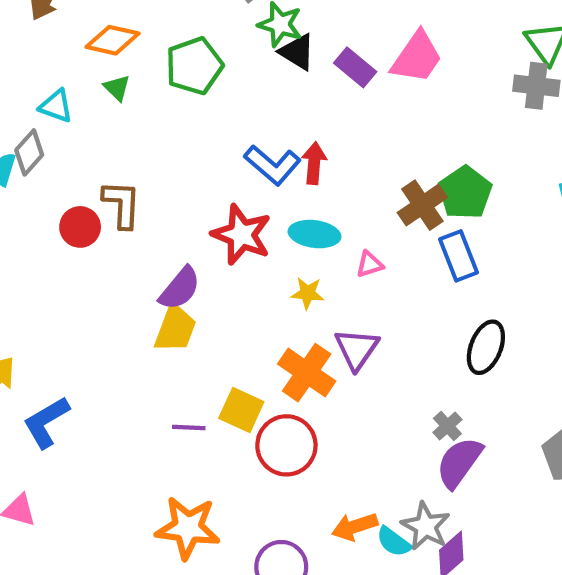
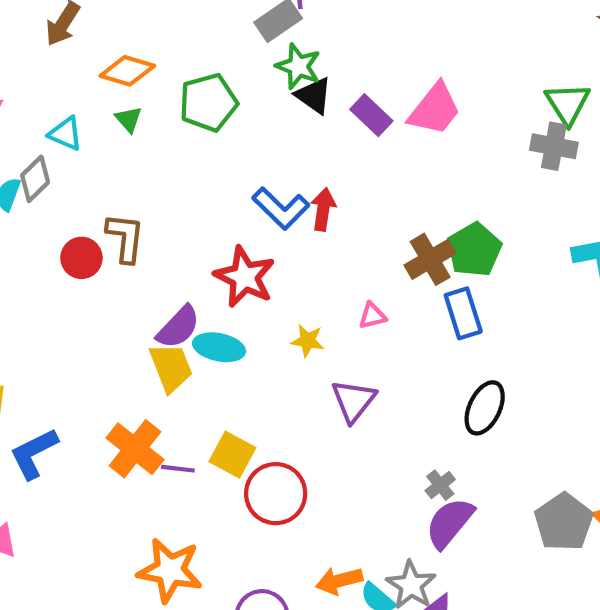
cyan ellipse: (314, 234) -> (219, 347), moved
yellow trapezoid: (175, 329) -> (171, 368), turned -46
orange cross: (307, 373) -> (135, 449), moved

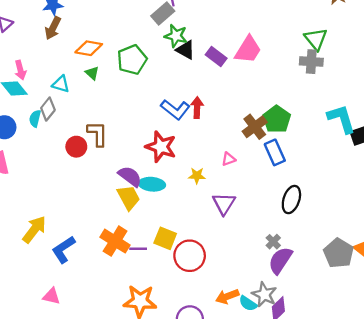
purple semicircle: (178, 327) -> (130, 176), turned -90

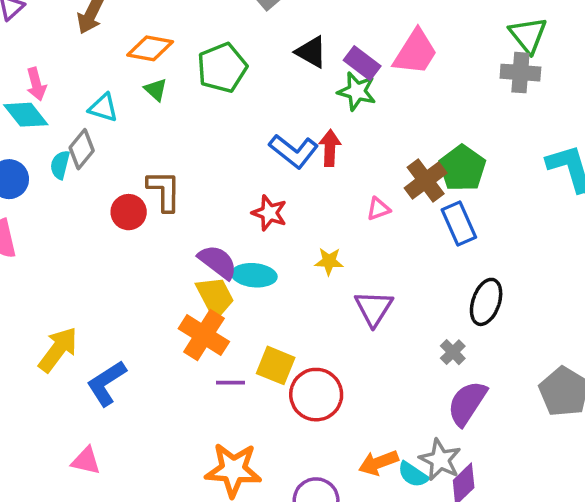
green star: (176, 36) -> (357, 91), moved
red star: (161, 147) -> (269, 213), size x0.7
pink triangle: (229, 159) -> (378, 209), moved
orange cross: (115, 241) -> (204, 335), moved
gray cross: (273, 242) -> (453, 352), moved

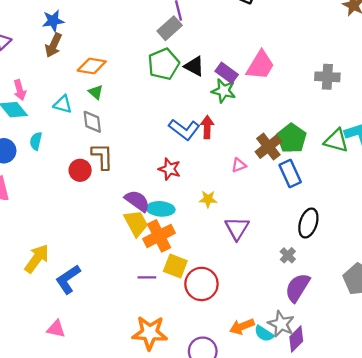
green triangle: (528, 35) -> (336, 141), moved, turned -35
green pentagon: (222, 68) -> (164, 64), moved
gray diamond: (82, 149) -> (92, 122), moved, turned -45
orange cross: (204, 335) -> (159, 236), moved, turned 32

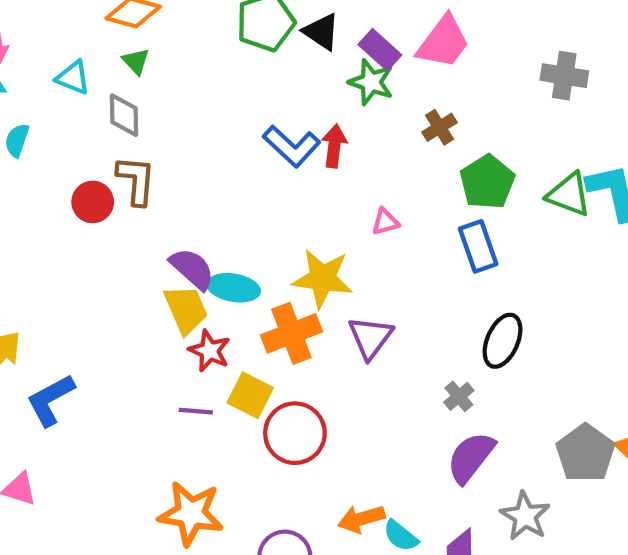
brown cross: (268, 147) -> (440, 127), moved, size x0.7
red star: (170, 169) -> (209, 351), moved
yellow star: (208, 199) -> (322, 278), size x1.8
orange cross: (159, 236) -> (291, 333), moved
gray star: (281, 324) -> (525, 516), moved

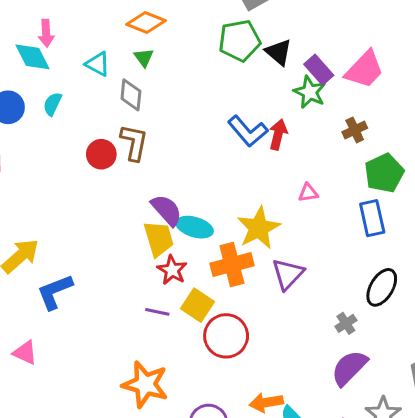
yellow star: (322, 278) -> (259, 228), turned 30

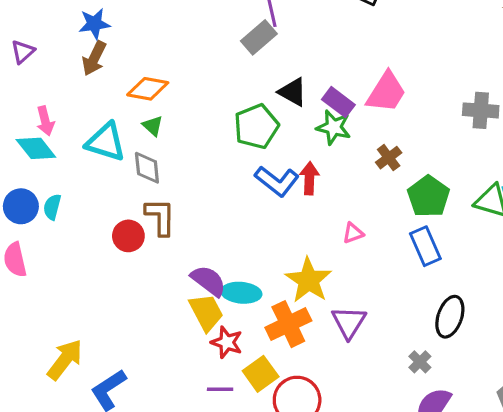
green pentagon: (240, 41) -> (256, 126), moved
cyan triangle: (98, 64) -> (106, 142), size x1.5
cyan semicircle: (52, 104) -> (52, 207), moved
yellow square: (197, 305) -> (261, 374), turned 32

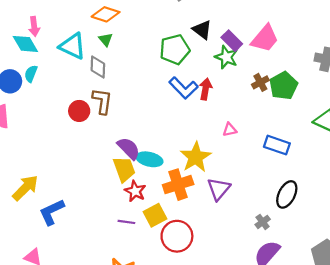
green pentagon: (428, 196) -> (283, 86), moved
cyan semicircle: (52, 207) -> (31, 74), moved
blue rectangle: (425, 246) -> (277, 145), turned -55

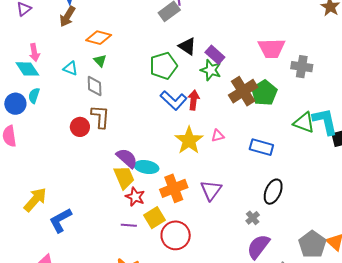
pink trapezoid: (265, 38) -> (272, 48), moved, turned 52
cyan triangle: (73, 46) -> (70, 68), size x0.6
brown cross: (260, 82) -> (243, 91), size x1.8
yellow star: (196, 157) -> (189, 140), moved

